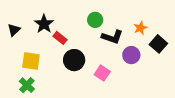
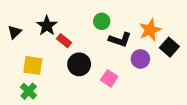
orange star: (140, 28) -> (150, 30), size x1.5

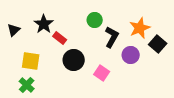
black L-shape: (120, 40) -> (112, 37), turned -80

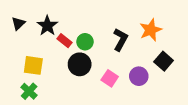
green circle: (95, 20) -> (85, 42), moved
black triangle: (14, 30) -> (18, 23), moved
black square: (158, 44) -> (164, 61), moved
purple circle: (131, 55) -> (139, 76), moved

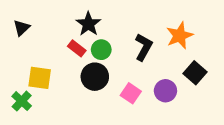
black star: (47, 26) -> (88, 24), moved
green cross: (29, 91) -> (22, 101), moved

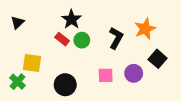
black circle: (95, 77) -> (65, 85), moved
pink square: (131, 93) -> (106, 75), turned -35

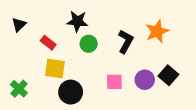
black star: (71, 19) -> (77, 21), turned -30
red rectangle: (62, 39) -> (48, 43), moved
black square: (158, 59) -> (168, 75), moved
yellow square: (32, 63) -> (55, 68), moved

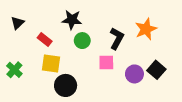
pink square: (114, 82) -> (106, 62), moved
green cross: (19, 89) -> (14, 70), moved

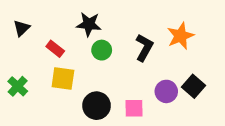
pink square: (106, 62) -> (134, 108), moved
black circle: (66, 85) -> (97, 106), moved

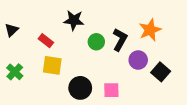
black triangle: (22, 28) -> (12, 30), moved
green circle: (102, 50) -> (96, 42), moved
purple circle: (166, 91) -> (138, 60), moved

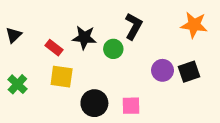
black star: (74, 20) -> (84, 38), moved
orange star: (150, 30) -> (194, 25), moved, turned 30
black L-shape: (120, 40) -> (133, 26), moved
black square: (161, 72) -> (189, 72), moved, turned 30

